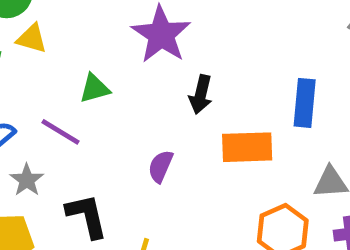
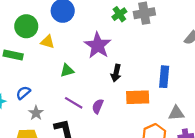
yellow triangle: (32, 39) -> (48, 42), moved
purple line: (61, 132) -> (74, 103), moved

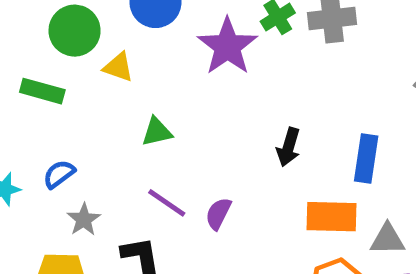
purple star: (98, 45) -> (227, 46), moved
black arrow: (116, 73) -> (289, 147), moved
orange rectangle: (138, 97) -> (331, 217), moved

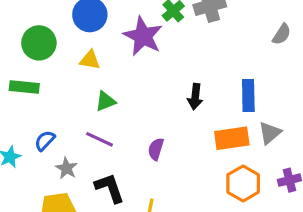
yellow triangle: (118, 67) -> (90, 60), moved
purple line: (167, 203) -> (100, 139), moved
gray triangle: (388, 239) -> (270, 133), moved, turned -30

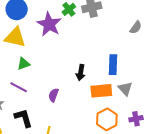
yellow triangle: (90, 60) -> (15, 37), size x1.6
black arrow: (195, 97) -> (81, 73), moved
gray triangle: (270, 133) -> (125, 89), turned -35

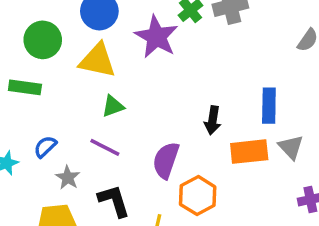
purple semicircle: (54, 95) -> (166, 160), size x1.5
orange hexagon: (107, 119) -> (198, 196), moved

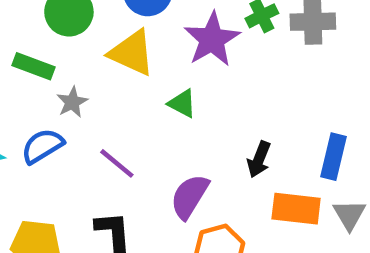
green triangle: (113, 106) -> (182, 103), moved, turned 35
blue semicircle: (45, 147) -> (42, 146), size x1.4
gray star: (68, 178) -> (72, 102), moved

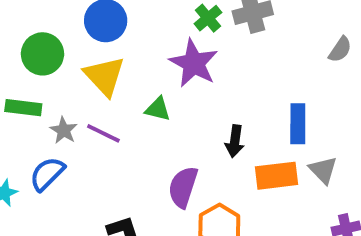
purple star: (212, 39) -> (194, 63), moved
yellow triangle: (132, 53) -> (104, 76), turned 36
purple line: (117, 163) -> (103, 133), moved

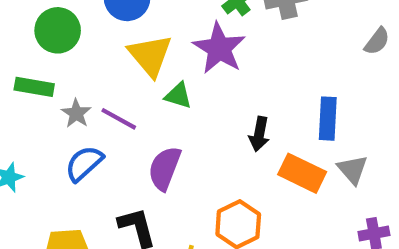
yellow triangle: (104, 76) -> (150, 55), moved
blue semicircle: (47, 174) -> (84, 164), moved
orange rectangle: (276, 176) -> (302, 173), turned 30
purple semicircle: (183, 187) -> (165, 168), moved

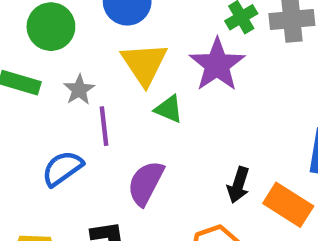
gray star: (76, 113) -> (79, 90), moved
purple line: (119, 119) -> (104, 126), turned 48
black arrow: (259, 134) -> (238, 185), moved

